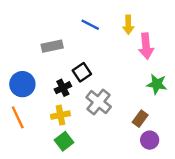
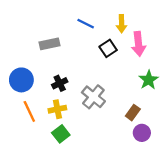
black square: (82, 72) -> (108, 48), moved
green star: (157, 84) -> (149, 80), turned 30
orange line: (18, 117) -> (29, 111), moved

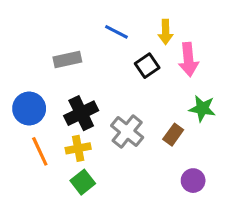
green star: (149, 80) -> (202, 109), turned -30
black cross: (60, 83) -> (81, 113), size x1.5
brown rectangle: (133, 113) -> (173, 135), moved

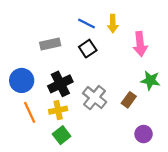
yellow arrow: (166, 32) -> (113, 24), moved
black square: (147, 66) -> (88, 49), moved

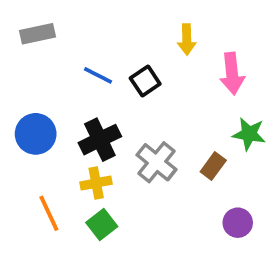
blue line: (87, 24) -> (98, 75), moved
gray rectangle: (50, 44) -> (38, 34), moved
orange line: (30, 112) -> (49, 213), moved

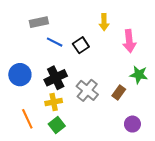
gray rectangle: (38, 34) -> (39, 22), moved

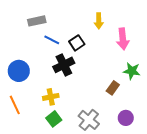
black cross: (56, 78) -> (64, 65), moved
gray cross: (87, 90) -> (89, 120), moved
orange line: (27, 119) -> (15, 105), moved

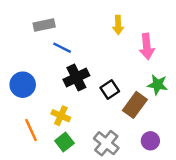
black square: (77, 43) -> (110, 89), moved
brown rectangle: (113, 88) -> (135, 105), size x1.5
yellow cross: (51, 97) -> (61, 116), turned 35
orange line: (15, 105) -> (31, 130), moved

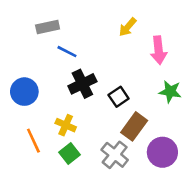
yellow arrow: (118, 25) -> (128, 27), turned 42
brown rectangle: (135, 105) -> (134, 126), moved
purple circle: (150, 141) -> (162, 152), size x1.5

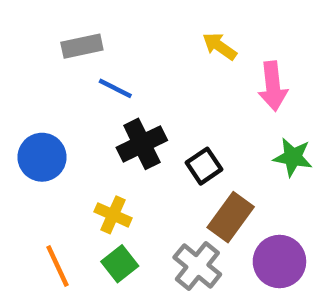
yellow arrow: (128, 27) -> (220, 46), turned 84
orange line: (33, 141) -> (58, 266), moved

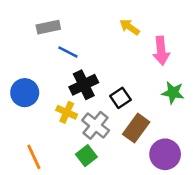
yellow cross: (113, 215) -> (67, 112), moved
green square: (120, 264) -> (86, 156), moved
gray cross: (197, 266) -> (96, 125), moved

